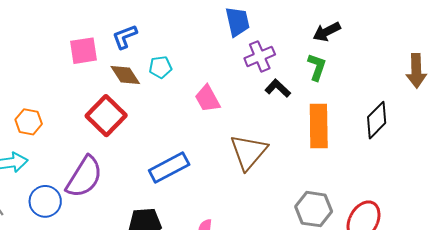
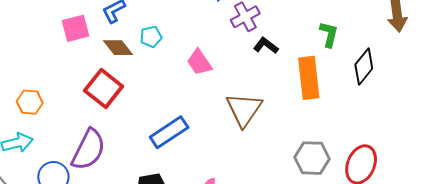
green L-shape: (317, 67) -> (329, 34), moved

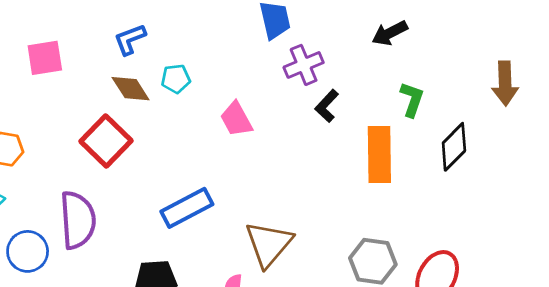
pink square: (76, 28) -> (45, 58), moved
black L-shape: (266, 46) -> (327, 106), turned -90
brown triangle: (244, 110) -> (269, 244), moved
purple semicircle: (89, 150) -> (78, 220), turned -36

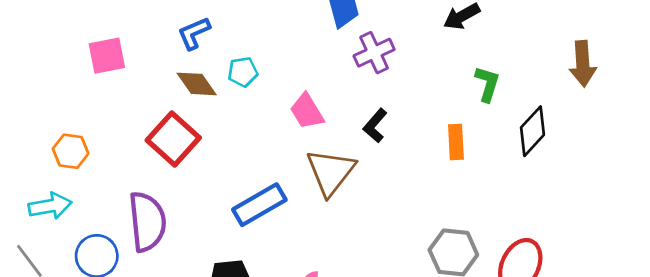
black L-shape: (327, 106) -> (375, 126), moved
orange rectangle: (379, 155) -> (456, 142), size x0.6
brown triangle: (269, 244) -> (331, 172), moved

